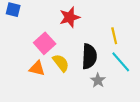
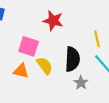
red star: (70, 17) -> (53, 21), turned 30
pink square: (45, 43) -> (29, 46), turned -30

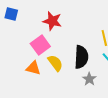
red star: (53, 21) -> (52, 21), moved
pink square: (29, 46) -> (40, 45), turned 36

